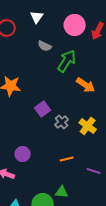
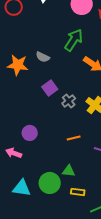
gray semicircle: (45, 46) -> (43, 57), moved

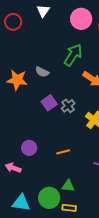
gray cross: (69, 101) -> (68, 106), moved
orange line: (74, 138) -> (63, 152), moved
yellow rectangle: (78, 192) -> (69, 208), moved

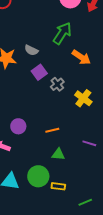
purple square: (49, 103) -> (39, 72), moved
green triangle: (68, 186) -> (58, 154), moved

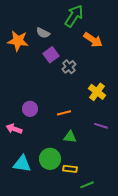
yellow cross: (83, 98) -> (97, 92), moved
green line: (85, 202) -> (87, 185), moved

